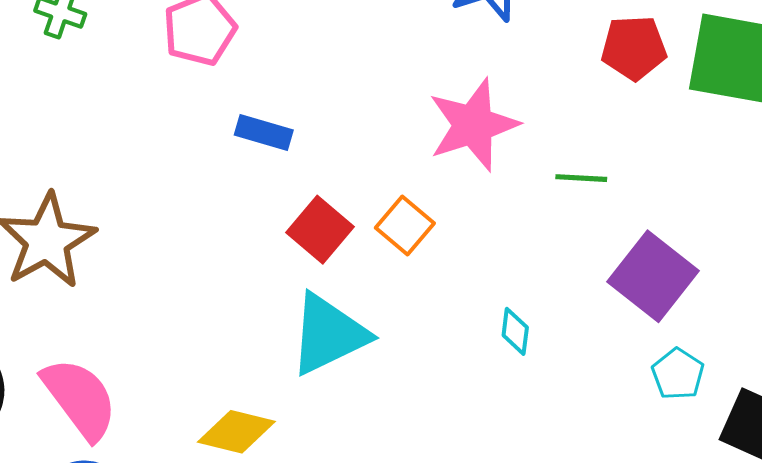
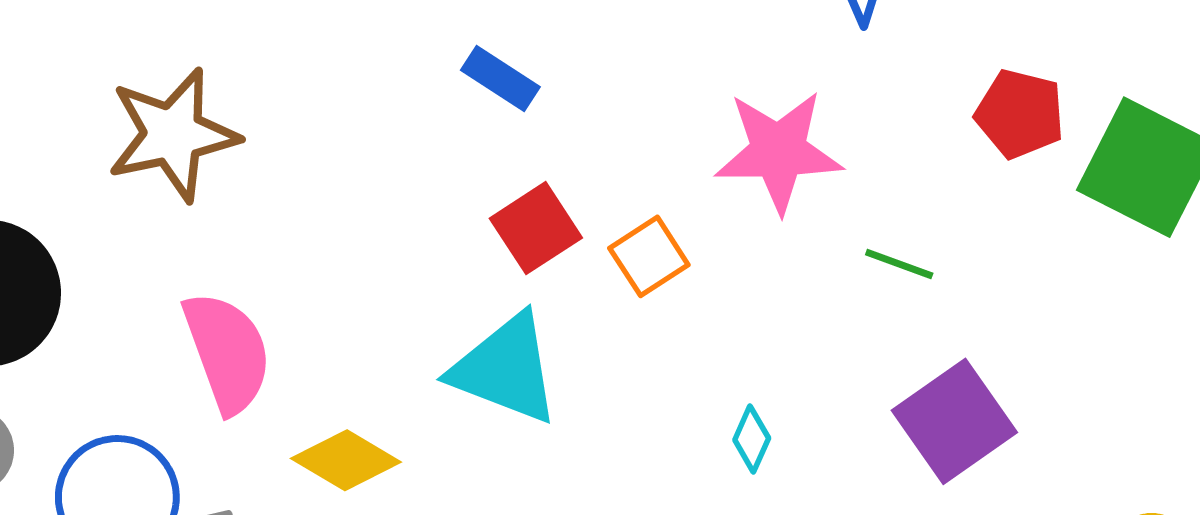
cyan triangle: (328, 334) -> (505, 369), turned 30
pink semicircle: (80, 399) -> (227, 352), moved

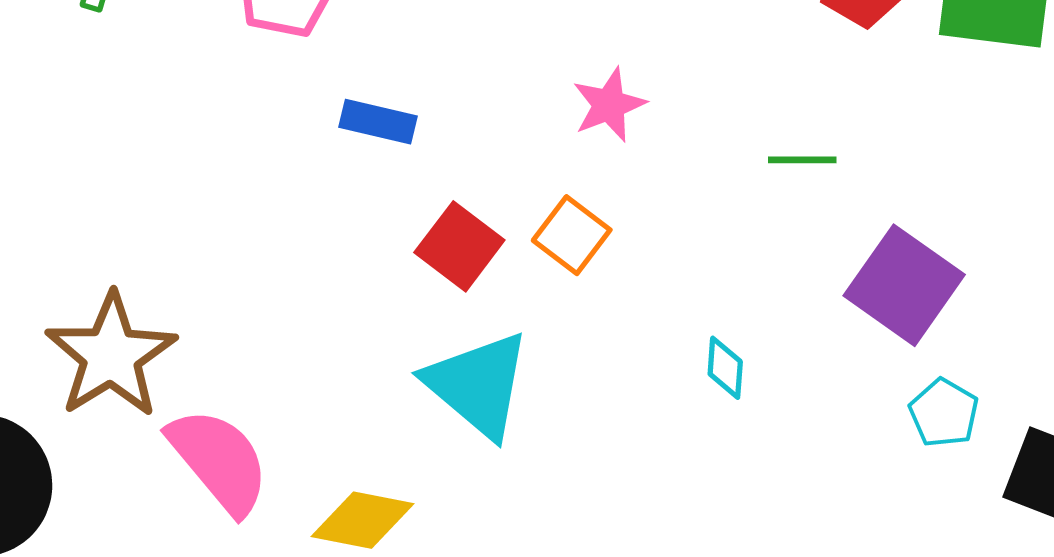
brown star: (173, 135) -> (111, 356), moved
pink star: (779, 151) -> (609, 105), moved, size x0.6
cyan triangle: (505, 369) -> (478, 385), turned 39

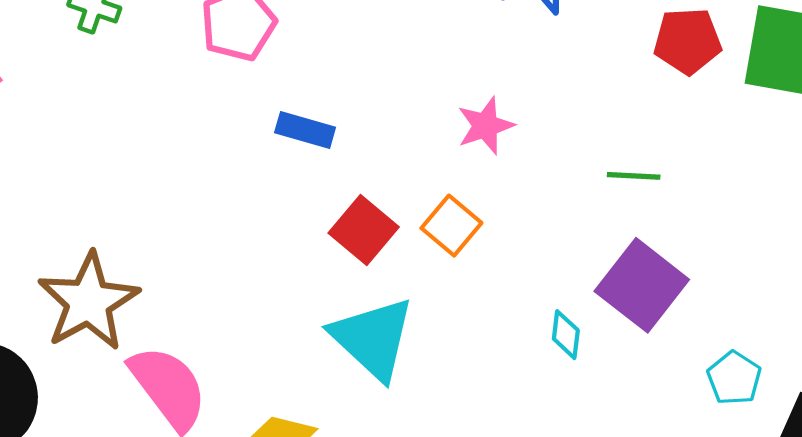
purple square: (904, 285) -> (642, 285), moved

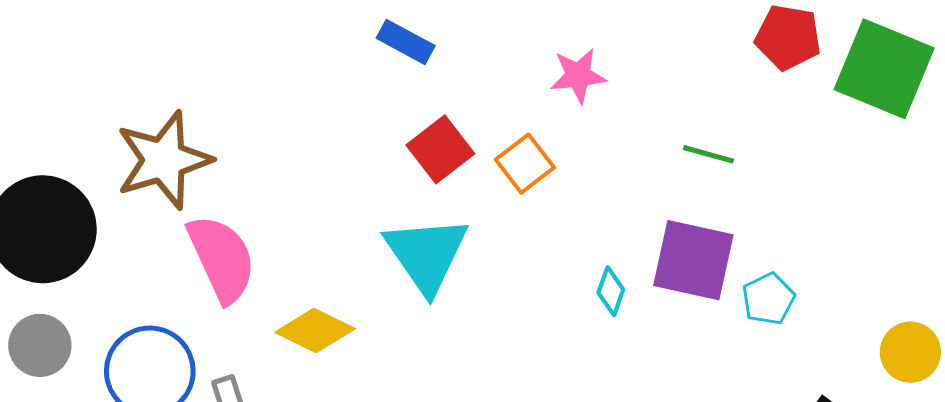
purple square: (642, 285) -> (693, 260), turned -38
cyan pentagon: (734, 378) -> (768, 299), moved

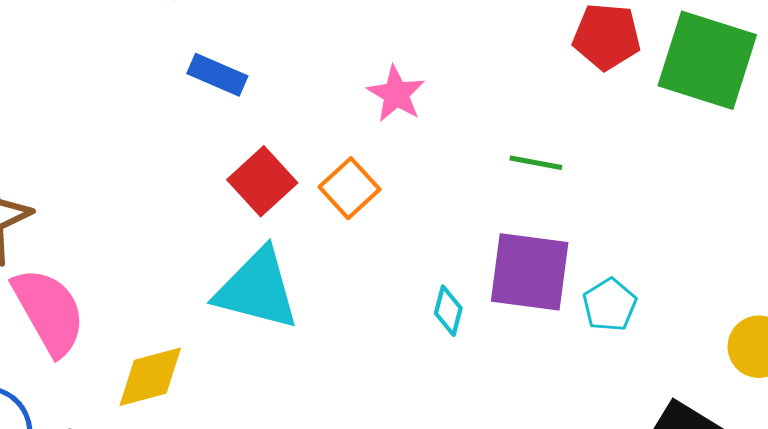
pink star: (578, 76) -> (396, 94), turned -30
cyan triangle: (426, 254) -> (257, 289), turned -36
yellow diamond: (315, 331) -> (150, 377), turned -36

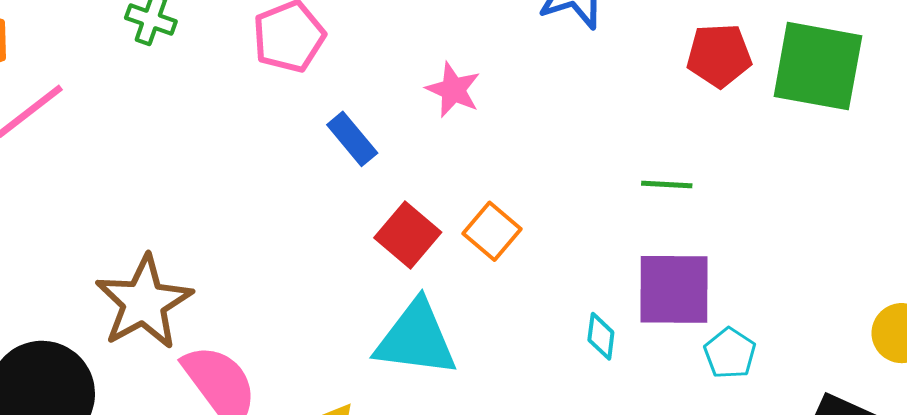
blue rectangle: (217, 75) -> (352, 139), turned 34
pink star: (396, 94) -> (453, 90), moved
cyan pentagon: (609, 305) -> (730, 353), moved

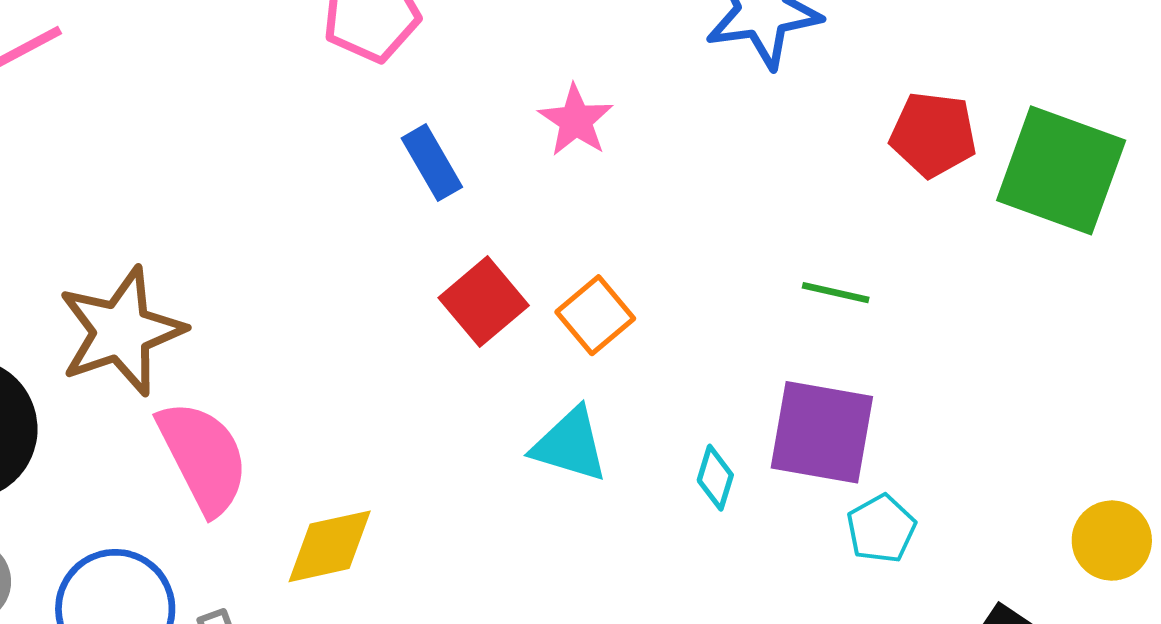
cyan triangle: (416, 339) -> (570, 445), moved, size x0.7

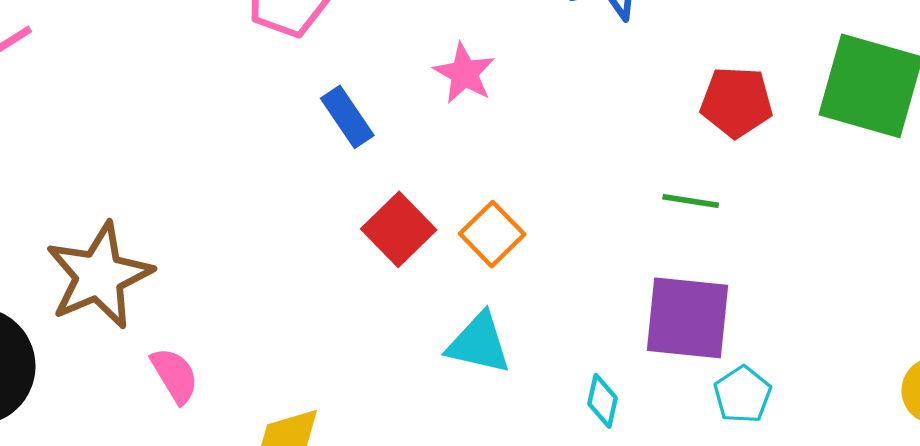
red pentagon: (933, 134) -> (736, 102), moved
pink semicircle: (203, 457) -> (175, 375), size x0.6
cyan diamond: (715, 478) -> (602, 401), moved

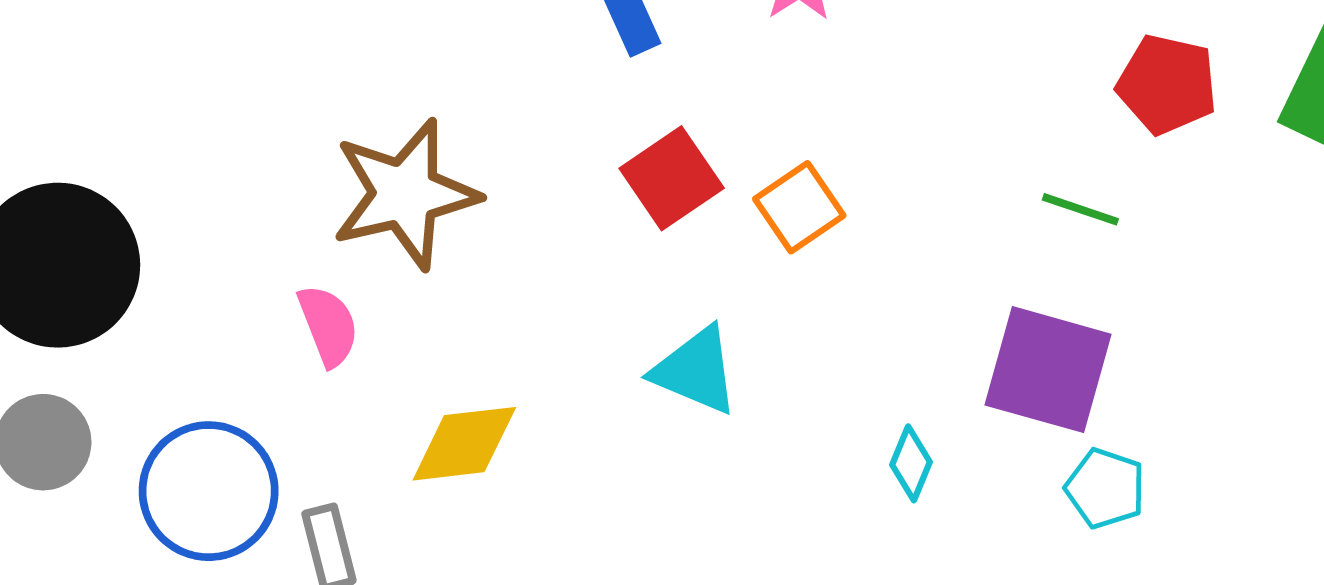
brown star: (99, 276) -> (405, 194), moved
cyan triangle: (479, 343) -> (696, 371), moved
cyan pentagon: (743, 395) -> (1105, 488), turned -30

